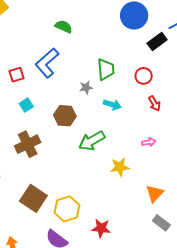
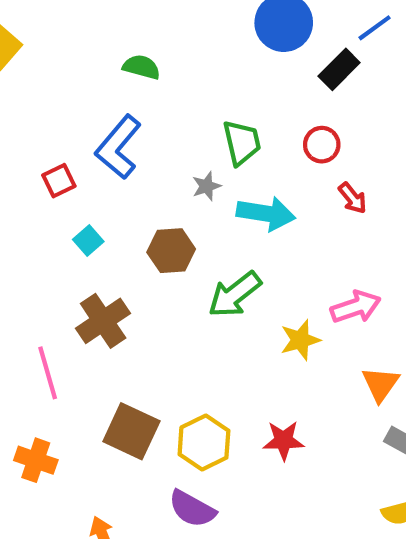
cyan arrow: (112, 105) -> (266, 213), size x1.5
pink arrow: (149, 142) -> (356, 307), moved, size x1.6
red star: (101, 228) -> (284, 440), moved

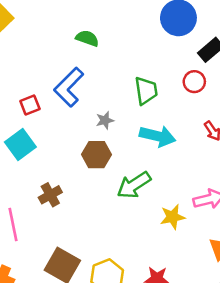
red circle: (322, 145) -> (194, 82), moved
gray star: (206, 186) -> (105, 120), moved
cyan square: (88, 241) -> (20, 144), moved, size x1.6
brown cross: (103, 321) -> (50, 195), size x0.7

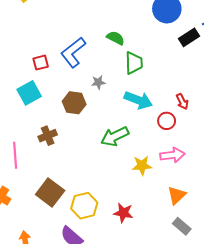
green semicircle: (87, 38) -> (116, 38), moved
red circle: (194, 82) -> (167, 121), moved
brown hexagon: (97, 155) -> (74, 103), moved

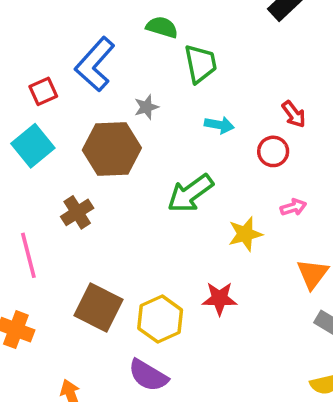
cyan arrow: (138, 100) -> (219, 125), size x0.6
brown hexagon: (74, 103) -> (112, 149), size x1.4
pink arrow: (172, 155) -> (293, 207), size x0.6
red star: (123, 213) -> (220, 299), moved

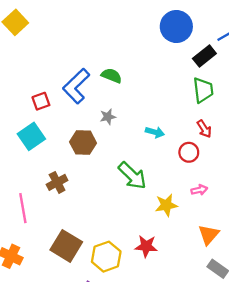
green semicircle: (162, 27) -> (112, 76), moved
green trapezoid: (200, 64) -> (203, 90), moved
brown hexagon: (112, 149) -> (83, 143), size x0.7
green arrow: (190, 193) -> (132, 176), turned -104

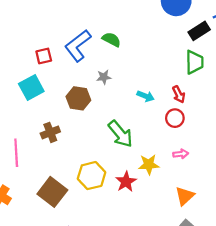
red arrow: (204, 129) -> (179, 94), moved
red star: (146, 246) -> (126, 182), moved, turned 30
yellow hexagon: (106, 257) -> (92, 176), moved

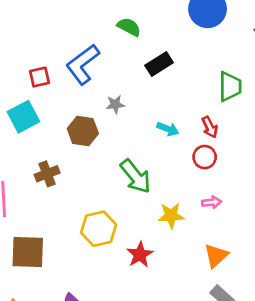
black rectangle: (199, 31) -> (159, 64), moved
green semicircle: (111, 40) -> (129, 27), moved
red star: (126, 182) -> (140, 255), moved
brown square: (52, 192) -> (28, 252), moved, turned -36

